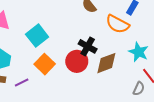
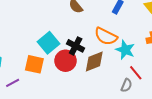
orange semicircle: (117, 24) -> (106, 36), moved
cyan square: (37, 36) -> (49, 43), moved
orange square: (45, 64) -> (34, 64), turned -30

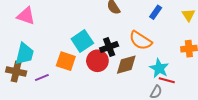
black cross: (76, 46) -> (109, 47), turned 36
cyan star: (125, 50) -> (159, 68), moved
red line: (136, 73) -> (167, 80), turned -42

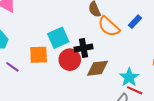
orange semicircle: (141, 41) -> (109, 27), moved
orange square: (66, 61) -> (39, 55), turned -30
purple line: (42, 78) -> (12, 67), turned 48

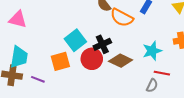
brown diamond: (97, 68) -> (121, 61), turned 45
cyan star: (129, 77) -> (152, 51), moved, turned 30

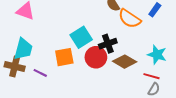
cyan star: (152, 51) -> (157, 55), turned 30
red line: (162, 73) -> (151, 76), moved

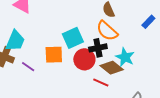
orange semicircle: (130, 19) -> (107, 31), moved
cyan star: (157, 55) -> (125, 57), moved
red line: (151, 76) -> (101, 82), moved

